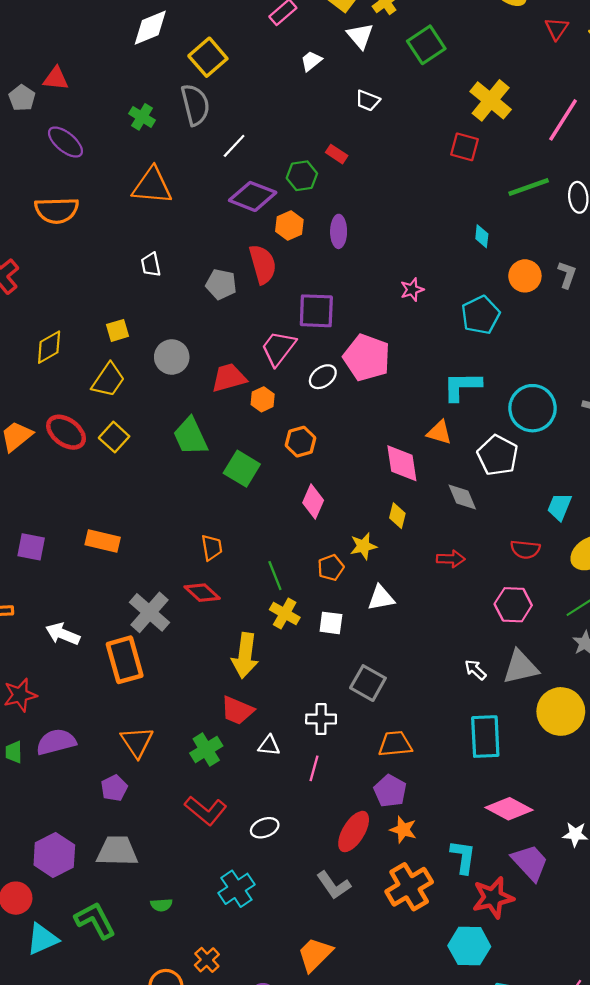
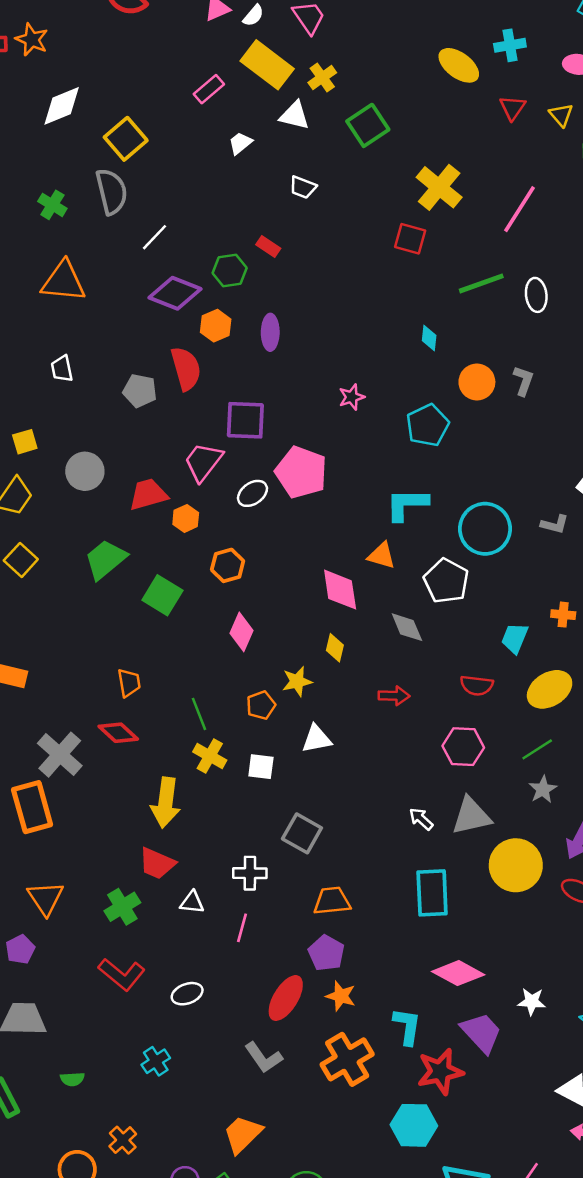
white triangle: (360, 36) -> (295, 115), turned -36
green trapezoid: (190, 436) -> (105, 559), turned 75
cyan cross: (236, 889) -> (156, 1061), size x0.7

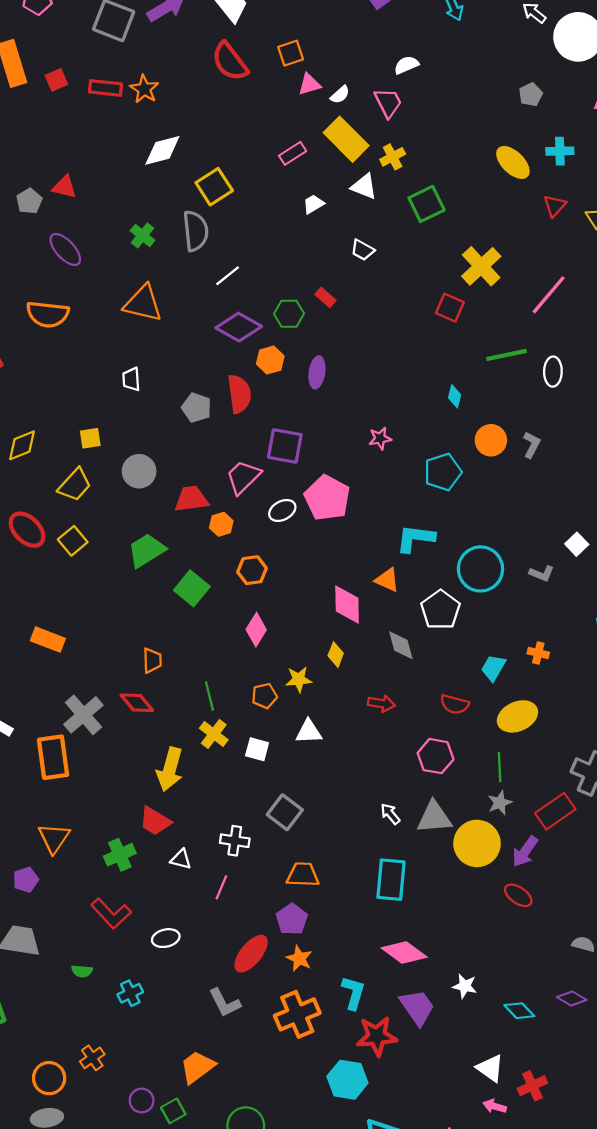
green line: (537, 749) -> (500, 767), turned -68
yellow circle: (516, 865) -> (477, 843), moved
green semicircle: (72, 1079) -> (82, 971), moved

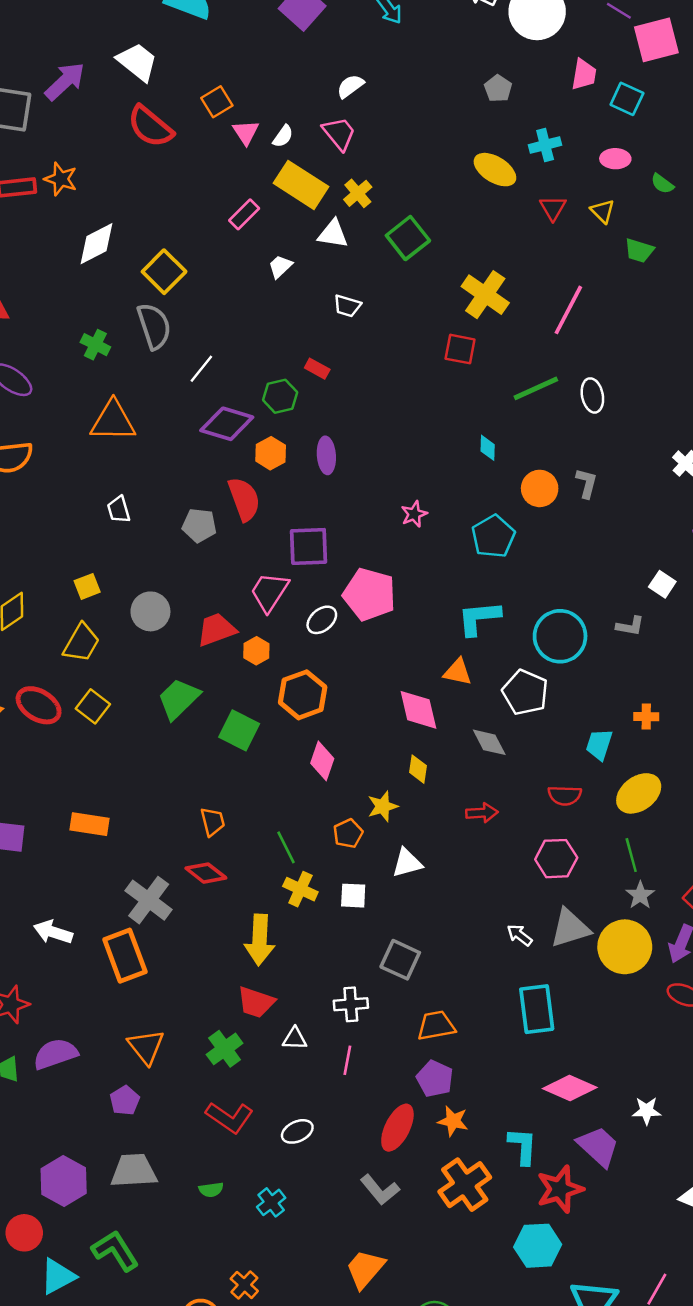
pink triangle: (309, 84) -> (246, 132), turned -35
orange hexagon: (252, 570) -> (303, 695), size x1.4

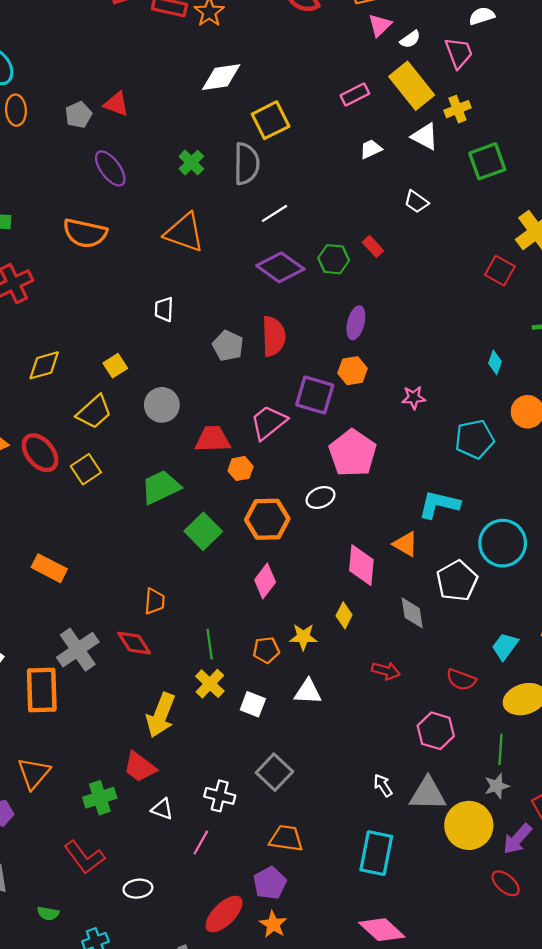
orange hexagon: (271, 453) -> (353, 371), moved
yellow square: (87, 586) -> (115, 366), turned -30
white ellipse: (322, 620) -> (320, 497), moved

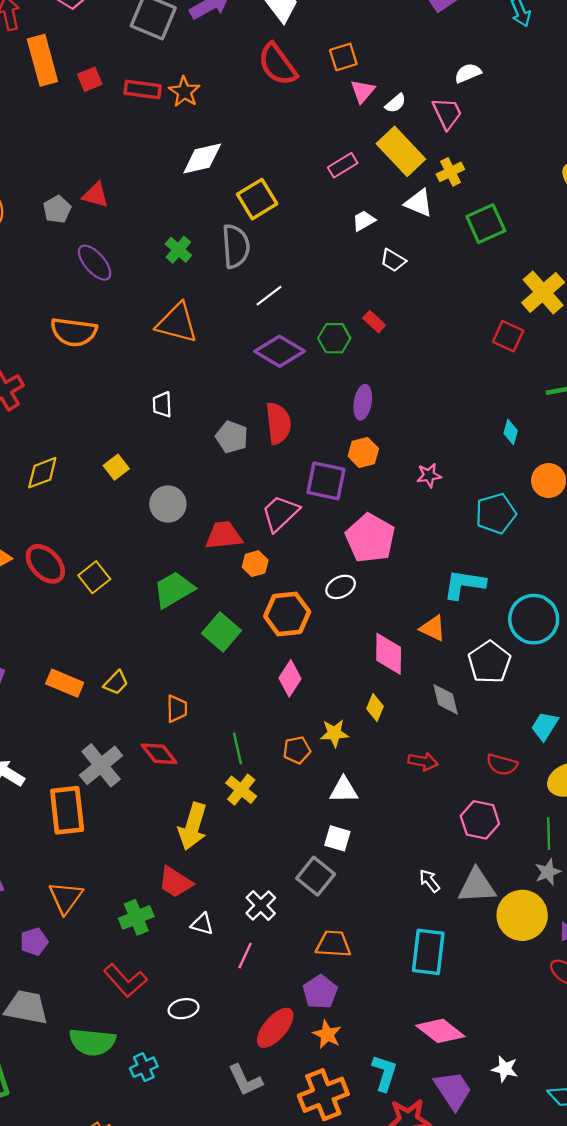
white trapezoid: (416, 202) -> (393, 260), moved
yellow trapezoid: (94, 412) -> (116, 683), moved, size x0.7
white square: (253, 704) -> (337, 838), moved
white cross: (220, 796) -> (261, 905), turned 36
green semicircle: (48, 913) -> (92, 1042), size x2.0

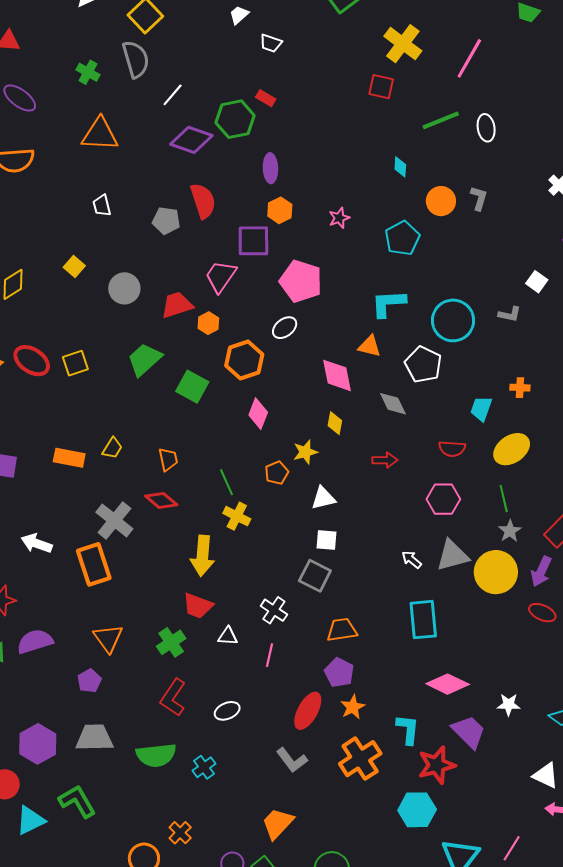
green hexagon: (334, 338) -> (235, 119), size x1.4
yellow square: (94, 577) -> (75, 363), turned 32
red L-shape: (125, 981) -> (173, 698), turned 87
orange star: (327, 1034) -> (353, 707), turned 30

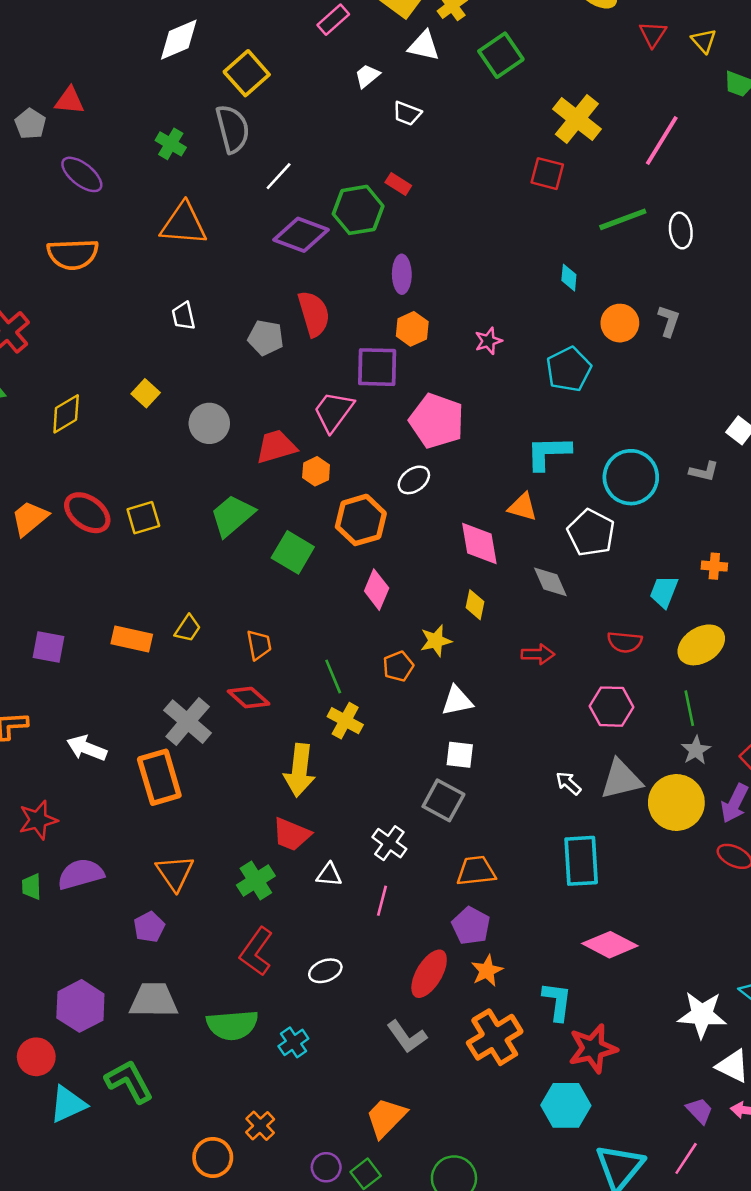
white star: (509, 705) -> (702, 1015), moved, size x1.6
purple trapezoid: (469, 732) -> (700, 1111), moved, size x0.6

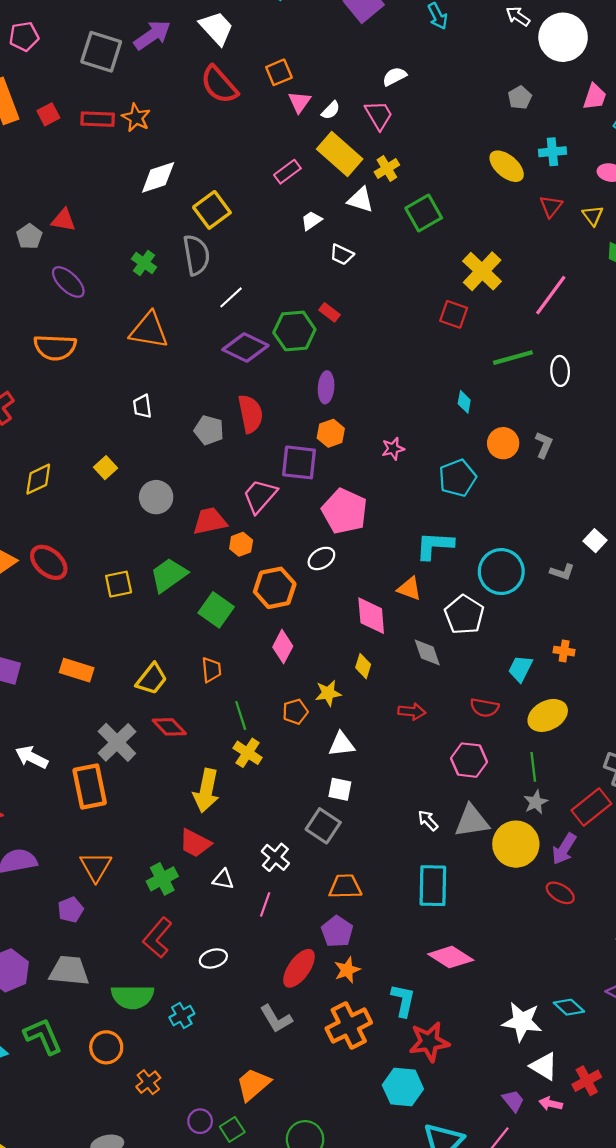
yellow square: (143, 518) -> (119, 584), moved
yellow trapezoid: (188, 628) -> (152, 679), moved, size x1.4
orange trapezoid: (259, 645) -> (211, 670), moved
orange circle: (213, 1157) -> (106, 1047), moved

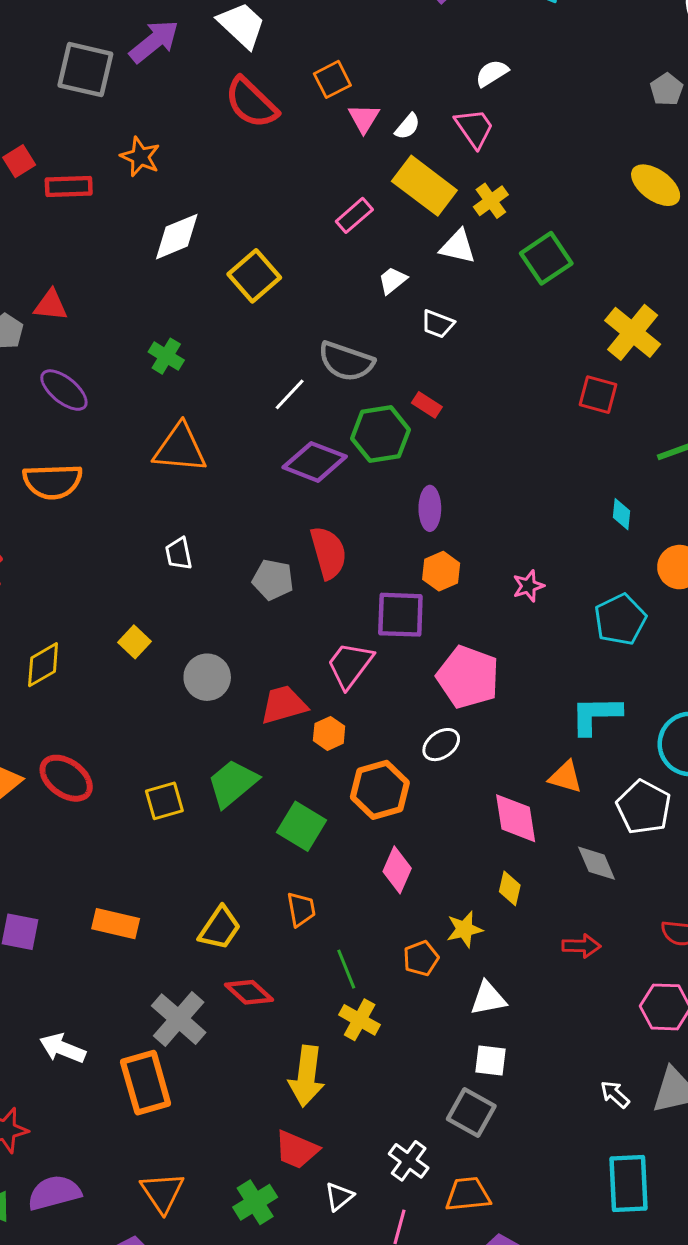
red rectangle: (98, 119) -> (69, 187), moved
gray semicircle: (196, 255) -> (346, 361), moved, turned 123
white triangle: (223, 879) -> (339, 1196), turned -45
orange trapezoid: (345, 887) -> (468, 1194), moved

